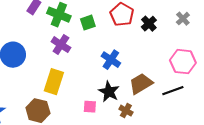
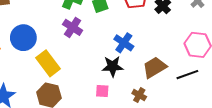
yellow rectangle: (54, 82) -> (48, 63), moved, turned -55
black star: (109, 92) -> (113, 66), moved, turned -30

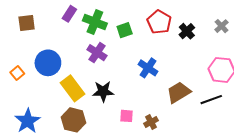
black star: (113, 66) -> (103, 91), moved
brown cross: (139, 95) -> (151, 122), moved, turned 32

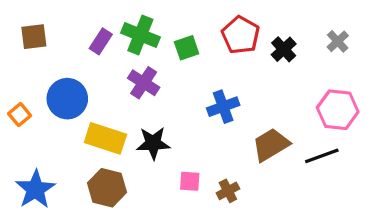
purple rectangle: (69, 14) -> (101, 41), moved
blue cross: (148, 68) -> (223, 107), turned 36
yellow rectangle: (72, 88) -> (105, 138), turned -35

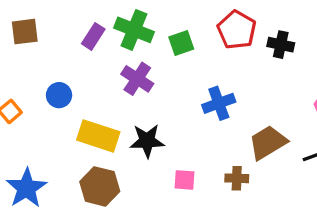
black cross: (284, 49) -> (281, 45), turned -35
blue circle: (67, 99) -> (59, 95), size x0.6
brown cross: (228, 191) -> (237, 178), moved, turned 30

